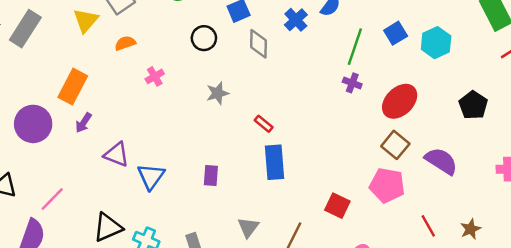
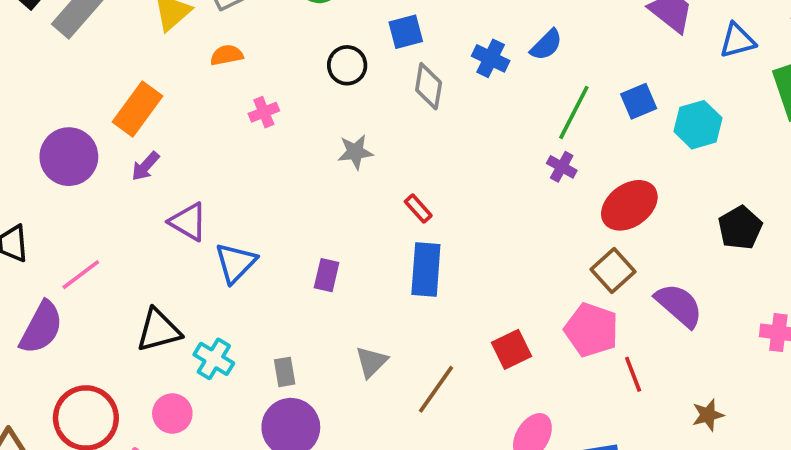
blue cross: (296, 20) -> (491, 58), turned -30
red square: (337, 206) -> (511, 349), turned 30
red line: (428, 226) -> (633, 374), moved

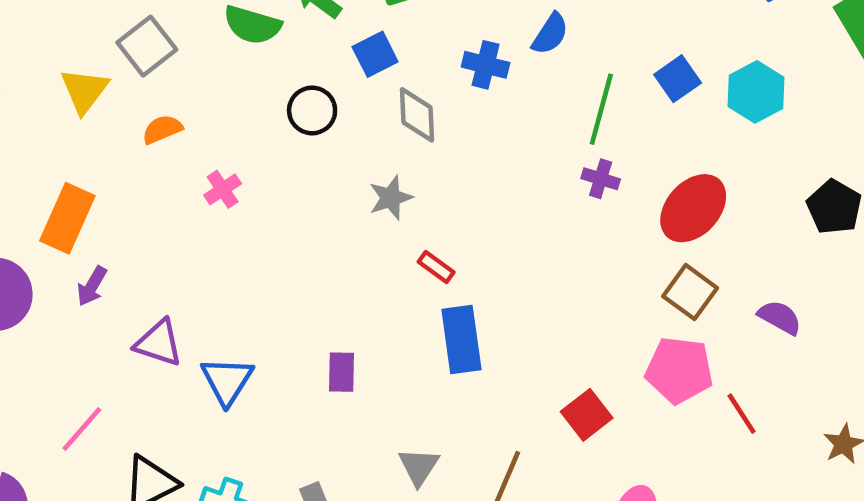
gray star: (355, 152) -> (391, 198), moved
pink line: (81, 275) -> (82, 429), moved
purple semicircle: (679, 305) -> (780, 317), size x0.7

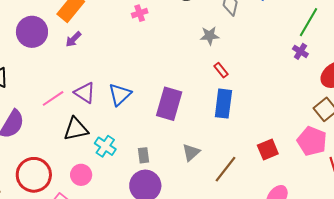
purple triangle: (159, 343) -> (85, 93), moved
purple rectangle: (341, 372) -> (169, 104), size x1.8

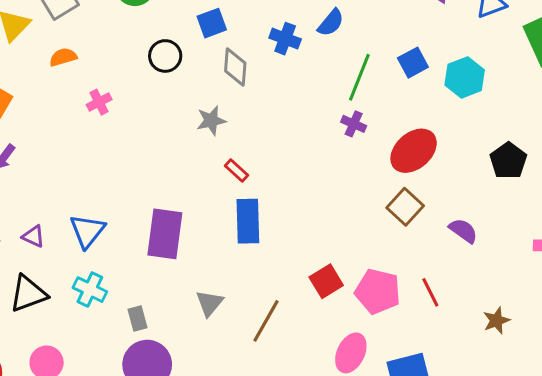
purple triangle: (85, 93) -> (34, 236), size x0.7
pink pentagon: (312, 141) -> (378, 291), moved
cyan cross: (105, 146) -> (90, 290), moved

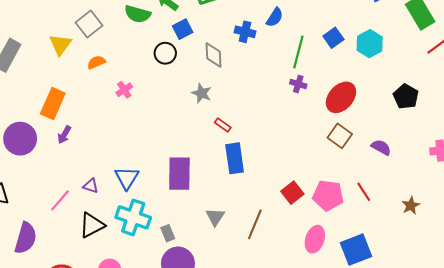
blue square: (212, 23) -> (183, 29), moved
gray star: (211, 121) -> (202, 93), turned -30
cyan cross: (90, 290) -> (133, 217), size x1.5

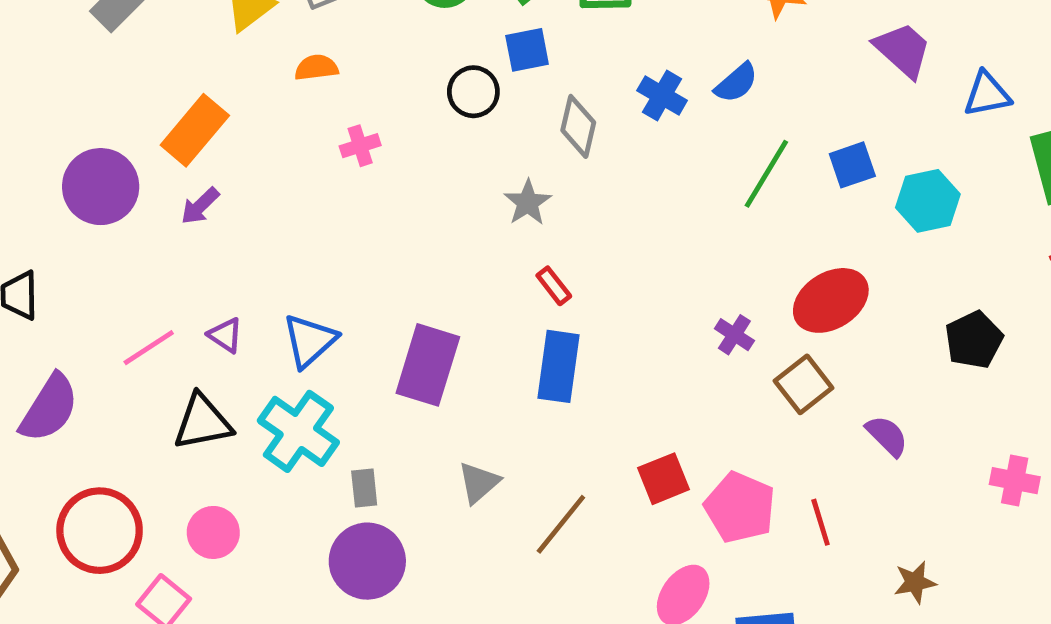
purple cross: (298, 84) -> (734, 335), moved

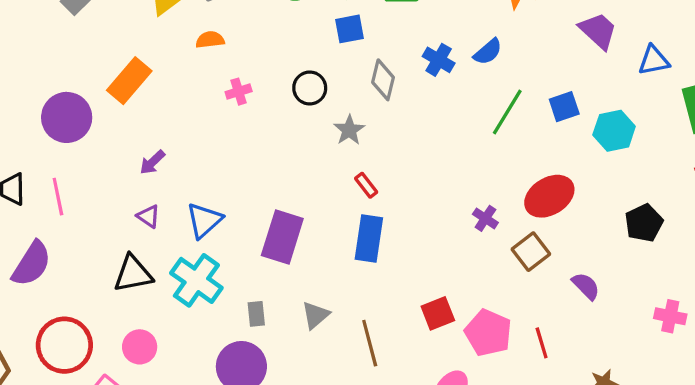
black circle: (473, 92) -> (310, 88), moved
purple arrow: (200, 206) -> (152, 162), moved
pink line: (149, 348) -> (58, 197), moved, turned -69
gray rectangle: (364, 488) -> (256, 314), moved
brown line: (561, 524) -> (370, 343), turned -54

